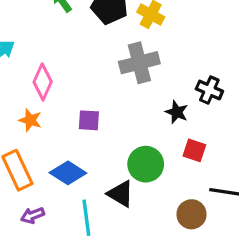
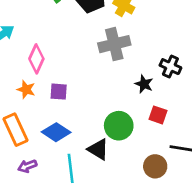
purple square: (89, 120) -> (59, 92), moved

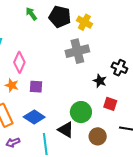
brown circle: (155, 166) -> (98, 136), moved

